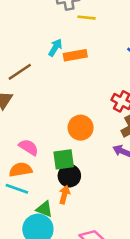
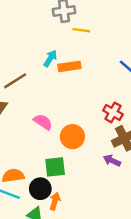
pink semicircle: (29, 147) -> (43, 122), moved
black circle: (69, 176) -> (40, 189), moved

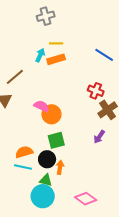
yellow line: (81, 30) -> (56, 43), moved
orange circle: (72, 137) -> (51, 114), moved
purple arrow: (112, 160) -> (99, 137), moved, turned -72

